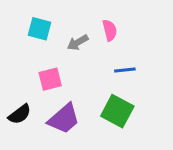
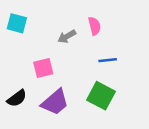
cyan square: (39, 29) -> (17, 23), moved

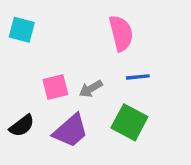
pink semicircle: (94, 26) -> (121, 33), size x1.5
gray arrow: (67, 36) -> (91, 89), moved

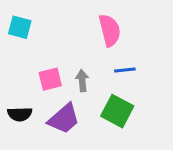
gray arrow: (91, 89) -> (82, 81), turned 115
black semicircle: (22, 126) -> (20, 114), turned 35

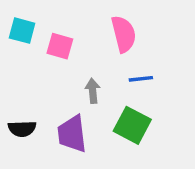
pink square: (50, 79) -> (60, 46), moved, turned 30
purple trapezoid: (64, 119) -> (72, 134), turned 124

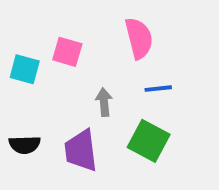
cyan square: (22, 31) -> (25, 69), moved

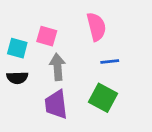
gray arrow: (104, 102) -> (57, 67), moved, size x1.4
black semicircle: (25, 145) -> (17, 78), moved

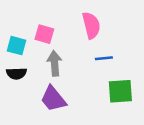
green square: (103, 98) -> (120, 91), moved, turned -32
purple trapezoid: (56, 104) -> (53, 99), turned -32

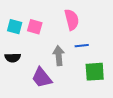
cyan square: (16, 46) -> (15, 27), moved
gray arrow: (54, 63) -> (59, 56), moved

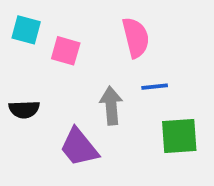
cyan square: (15, 27) -> (26, 30), moved

